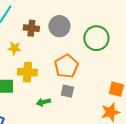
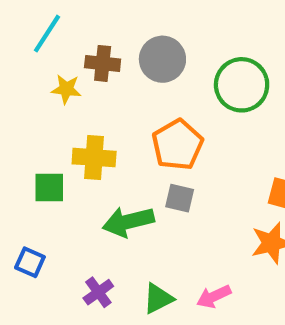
yellow star: (14, 48) -> (66, 89), moved
green arrow: (43, 102) -> (128, 222), size x1.6

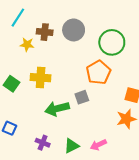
orange pentagon: (177, 145) -> (98, 72), moved
green square: (49, 187) -> (12, 84), moved, turned 35
gray square: (180, 198) -> (82, 97), turned -32
purple cross: (98, 292) -> (43, 143), turned -32

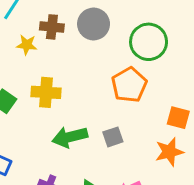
gray square: (82, 97) -> (113, 137), moved

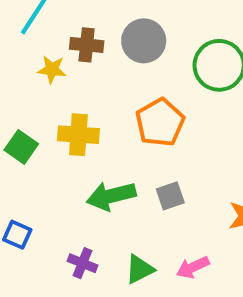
orange pentagon: (129, 85) -> (160, 122), moved

